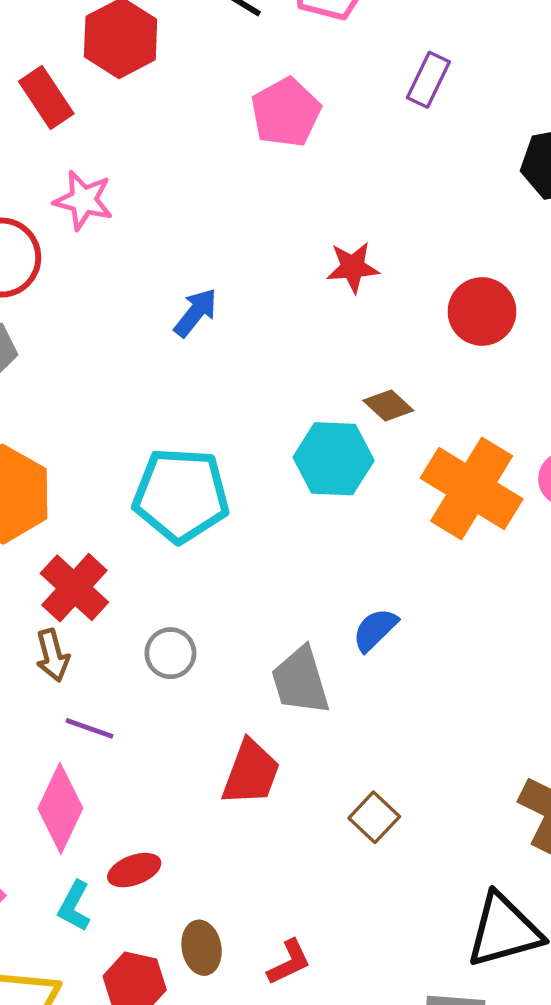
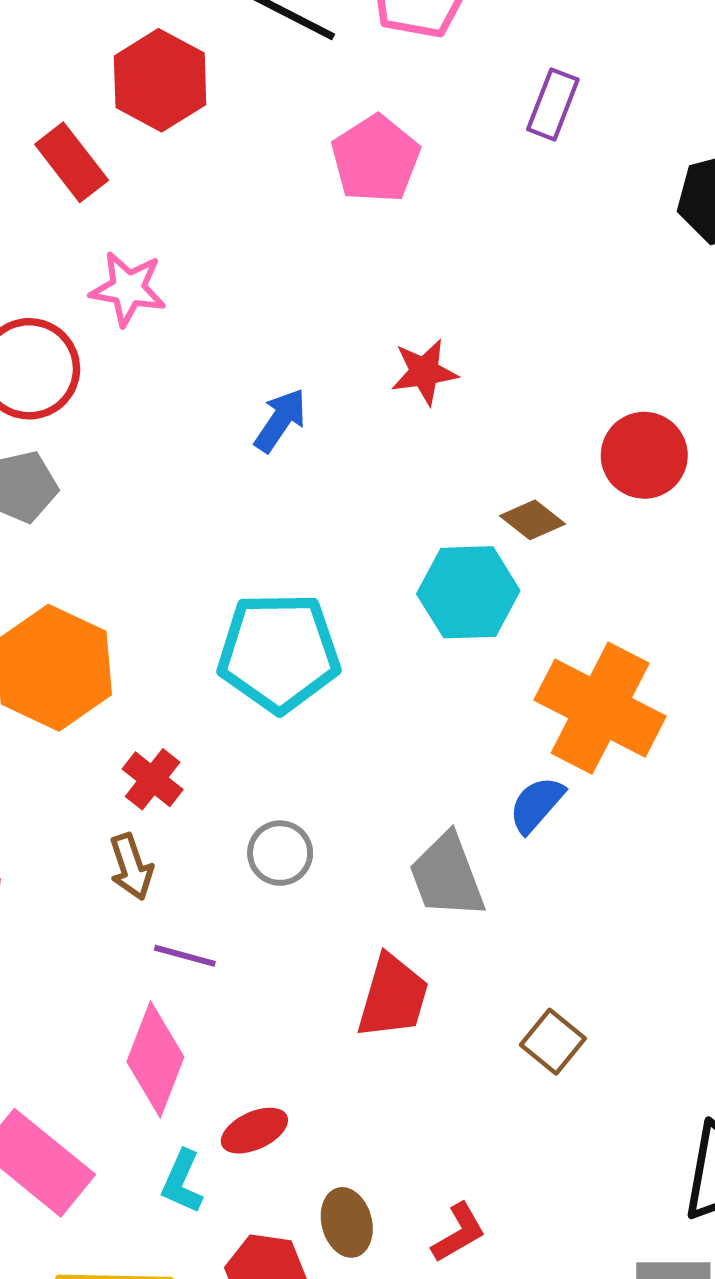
red star: (353, 267) -> (424, 372), moved
red circle: (482, 311) -> (644, 455), moved
orange cross: (472, 489) -> (600, 708), moved
red cross: (74, 588) -> (153, 779), size x0.7

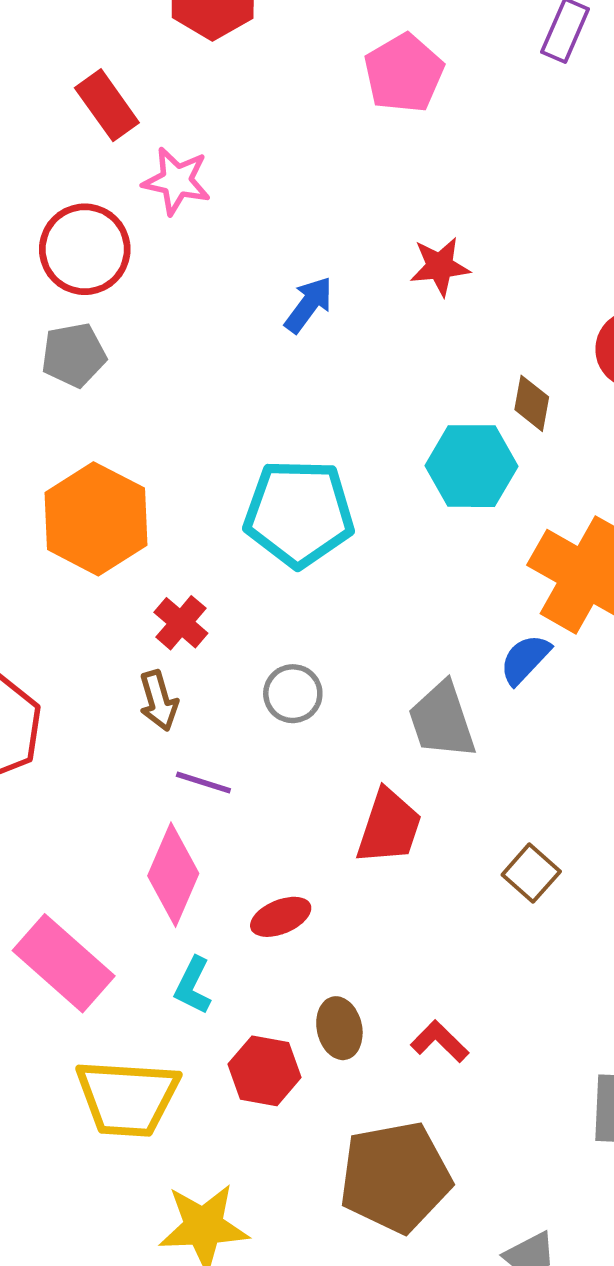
red rectangle: (72, 162) -> (107, 105), moved
brown diamond: (532, 520) -> (532, 403), turned 60
red ellipse: (254, 1131) -> (281, 917), moved
red L-shape: (459, 1233) -> (440, 1041), turned -108

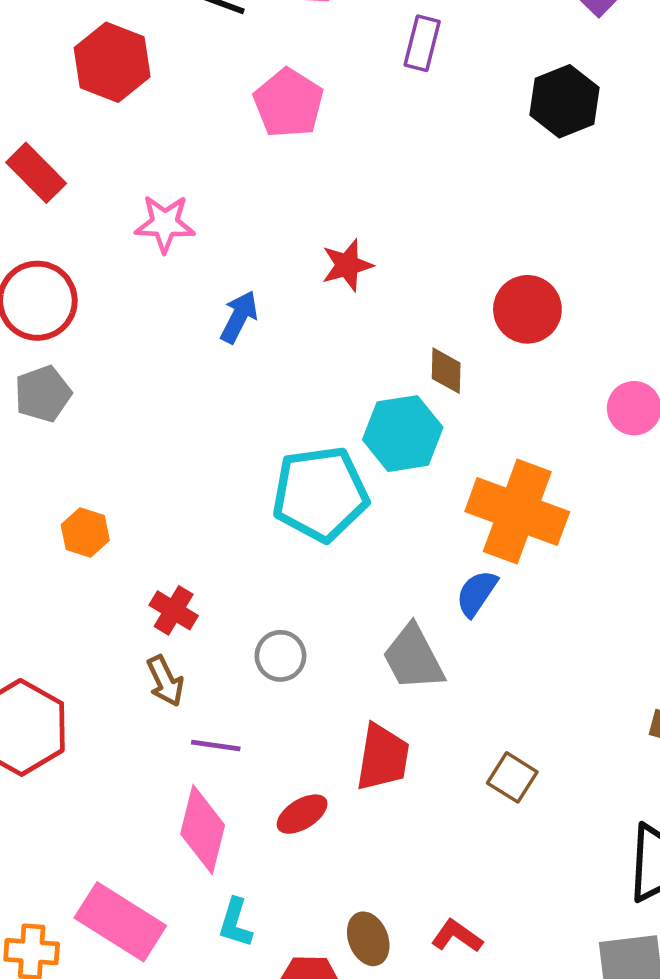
pink star: (177, 181) -> (165, 224), moved
cyan pentagon: (299, 513) -> (320, 494), moved
orange hexagon: (96, 519) -> (85, 532), size x0.5
red ellipse: (281, 917) -> (302, 814), moved

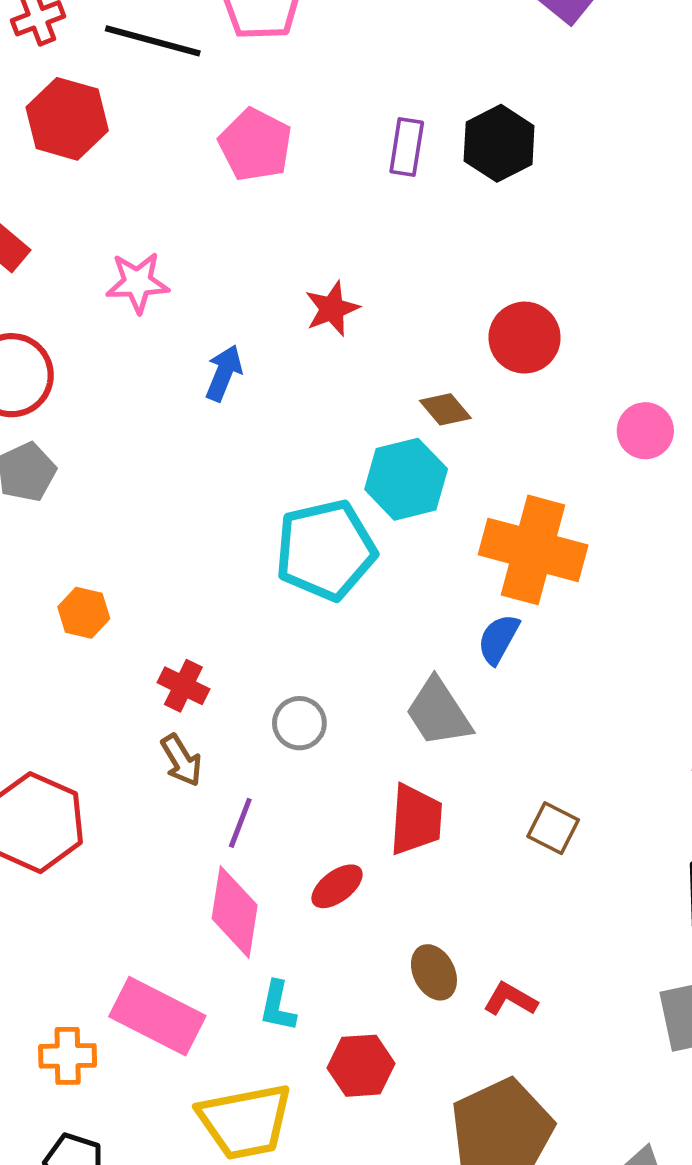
purple rectangle: (422, 43) -> (407, 147), moved
black hexagon: (564, 101) -> (499, 143), moved
brown diamond: (446, 371) -> (445, 409), turned -36
purple line: (216, 745) -> (240, 823), turned -72
brown ellipse: (368, 939) -> (434, 972), moved

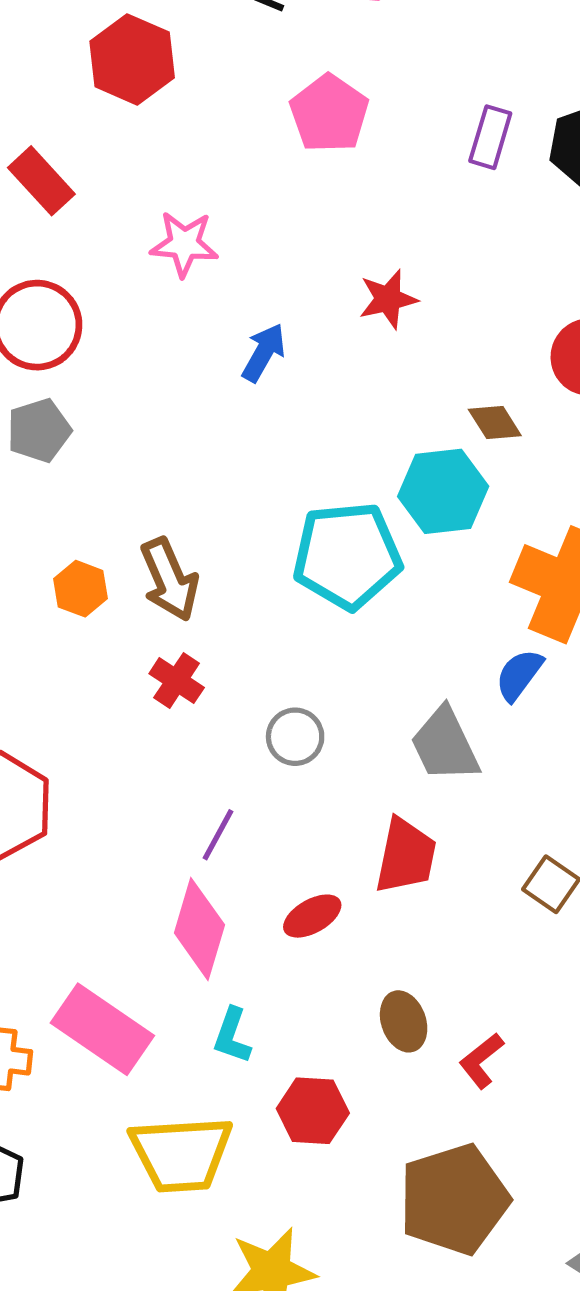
brown arrow: (181, 760) -> (169, 579), moved, size x1.4
red L-shape: (510, 999) -> (481, 1061), turned -76

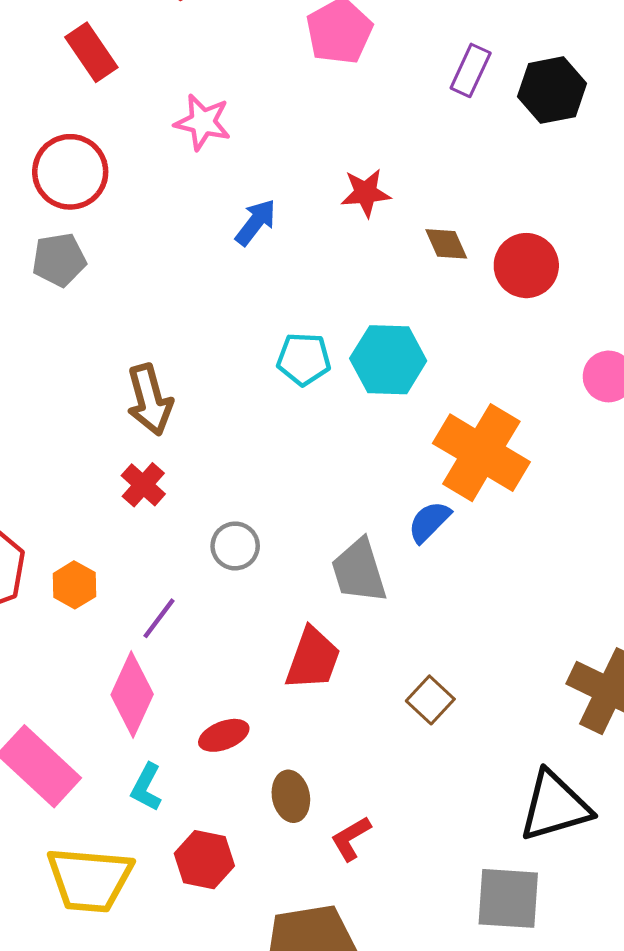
brown diamond: (495, 422) -> (446, 244), moved
cyan pentagon: (347, 556) -> (304, 359), moved, size x0.6
orange hexagon: (81, 589) -> (74, 585), moved
red ellipse: (312, 916) -> (224, 735), moved

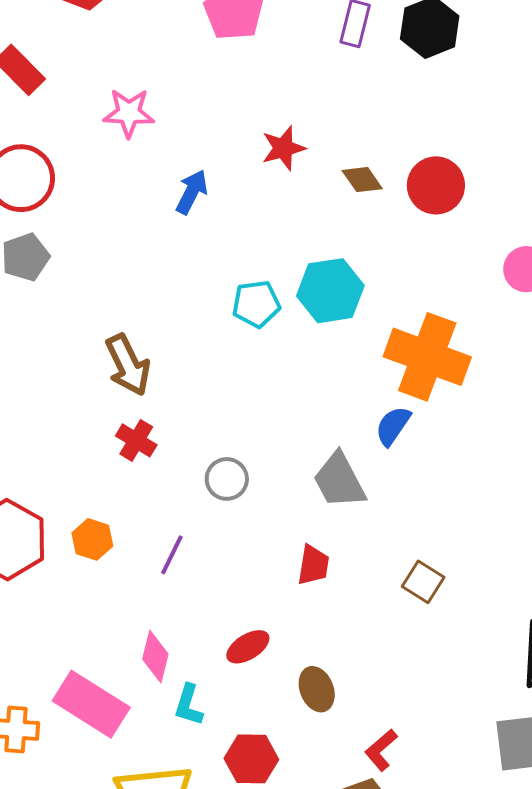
red trapezoid: (313, 659) -> (313, 565), size x0.7
pink diamond: (132, 694) -> (155, 657), moved, size x0.7
red L-shape: (351, 838) -> (381, 750), moved

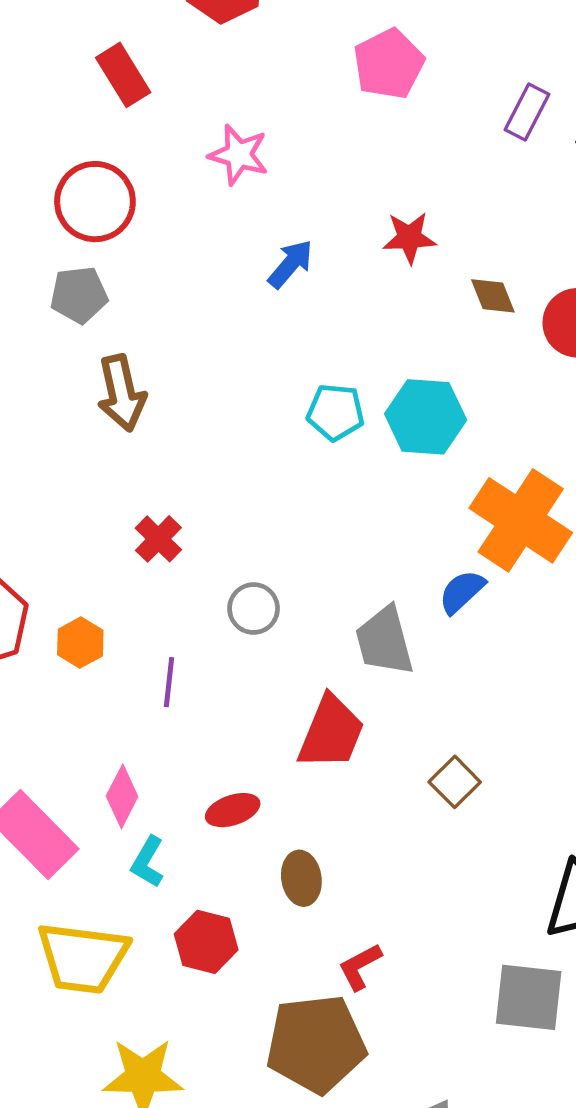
brown arrow: (128, 365) -> (122, 393), moved
purple line: (172, 555) -> (169, 682), turned -33
red trapezoid: (313, 565) -> (331, 732), size x1.6

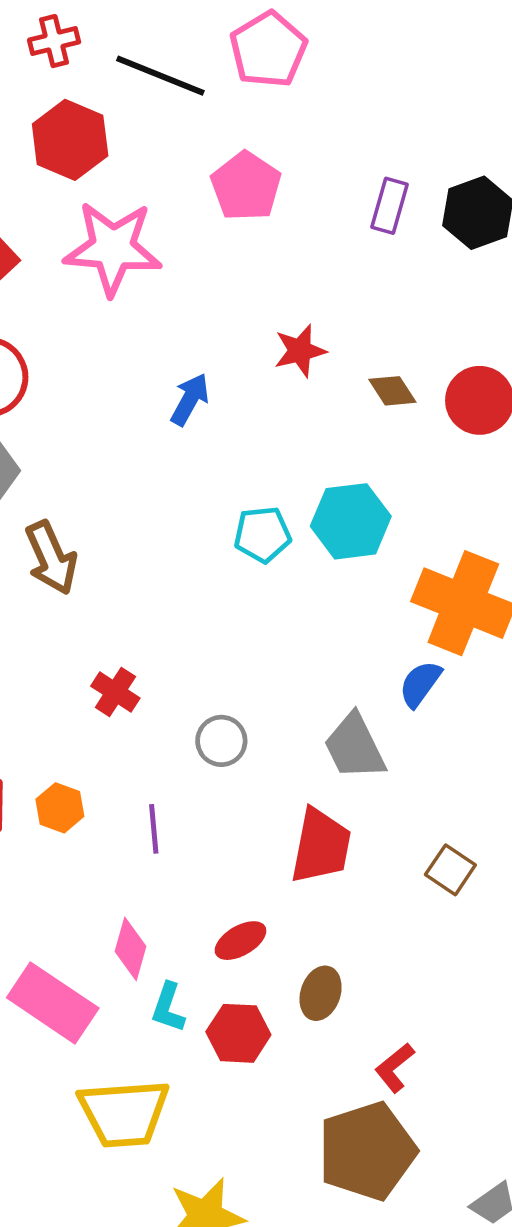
pink star: (239, 155) -> (113, 248), moved, size x1.6
brown ellipse: (301, 878) -> (321, 993), turned 39
red hexagon: (206, 942) -> (238, 1033), moved

